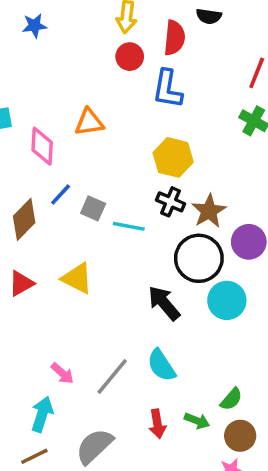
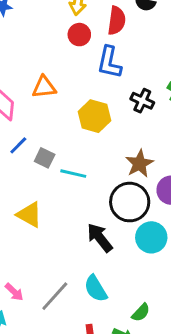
yellow hexagon: (173, 157) -> (94, 116), moved
black cross: (171, 202) -> (142, 101), moved
green semicircle: (231, 399) -> (141, 313), moved

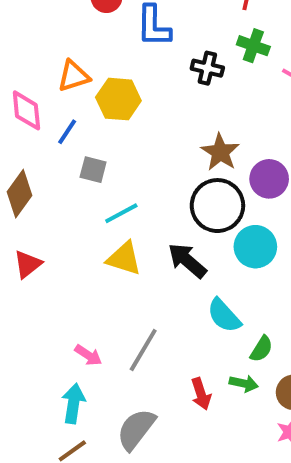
yellow hexagon: (94, 116) -> (118, 99), moved
blue line: (18, 145) -> (67, 132), moved
cyan line: (73, 174) -> (121, 213), moved, turned -30
yellow triangle: (29, 215) -> (124, 258), moved
cyan semicircle: (96, 289) -> (224, 316), moved

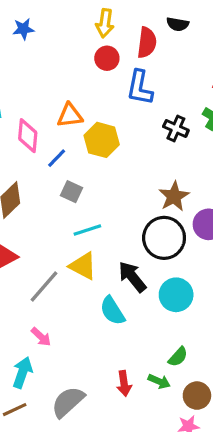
cyan circle: (255, 247) -> (176, 295), moved
cyan semicircle: (224, 316) -> (112, 311), moved
gray line: (143, 350) -> (44, 286), moved

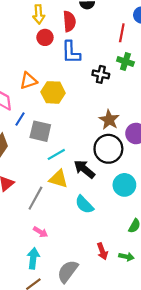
blue line: (57, 158) -> (20, 119), moved
gray square: (72, 192) -> (40, 131), size x1.5
black arrow: (132, 277) -> (84, 169), moved
green arrow: (159, 381) -> (126, 257), moved

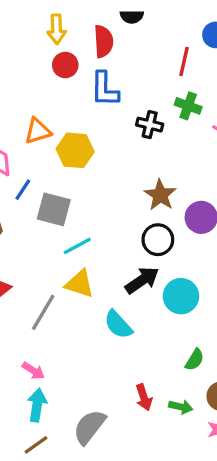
black circle: (108, 149) -> (158, 240), size x0.7
black arrow: (84, 169) -> (142, 280), moved, turned 105
pink arrow: (41, 232) -> (33, 371), moved

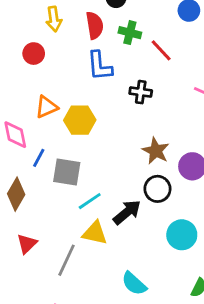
red line: (184, 61) -> (161, 50), moved, turned -50
red circle: (65, 65) -> (34, 54), moved
green cross: (188, 106) -> (130, 33), moved
black arrow: (142, 280) -> (127, 212), moved
cyan semicircle: (118, 325) -> (134, 284), moved

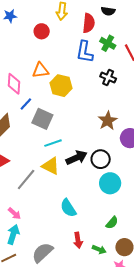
green cross: (130, 33) -> (108, 43), moved
black circle: (157, 189) -> (101, 159), moved

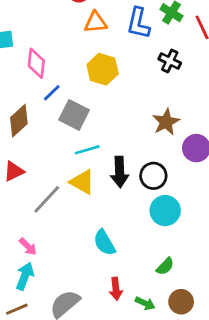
orange triangle: (41, 70) -> (96, 22), moved
black arrow: (77, 158) -> (120, 172), turned 110

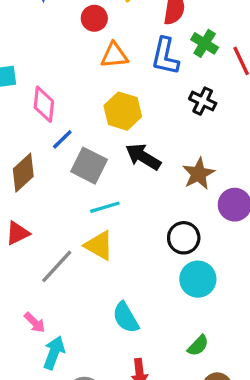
black arrow: (120, 172) -> (143, 157), moved, turned 124
cyan arrow: (25, 276) -> (54, 353), moved

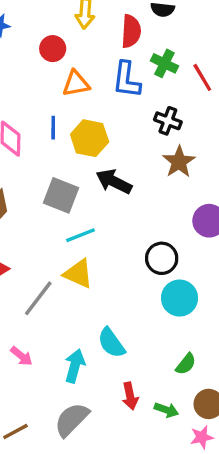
blue line: (62, 139) -> (53, 128), moved, turned -40
brown star: (198, 174) -> (179, 162), moved
cyan arrow: (54, 353) -> (75, 366), moved

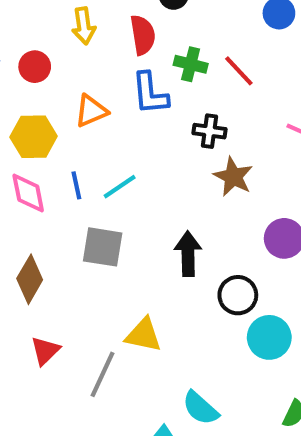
red circle: (53, 49) -> (35, 67), moved
blue line: (53, 128) -> (76, 185), moved
yellow hexagon: (90, 138) -> (34, 137), moved
black arrow: (114, 182) -> (188, 254), moved, turned 75
cyan line: (81, 235) -> (120, 187), moved

